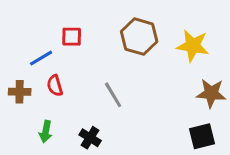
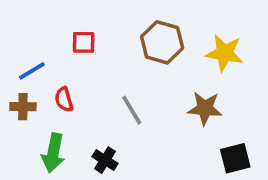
blue line: (41, 58) -> (32, 71), moved
brown star: (211, 93) -> (205, 108), moved
green arrow: (46, 132) -> (53, 153), size x1.5

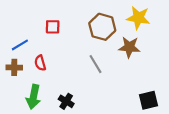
yellow star: (225, 53) -> (138, 18), moved
brown star: (205, 108) -> (129, 47), moved
gray line: (132, 110) -> (95, 64), moved

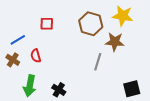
gray line: (95, 64) -> (98, 62), moved, turned 48
brown cross: (14, 67) -> (13, 60), turned 32

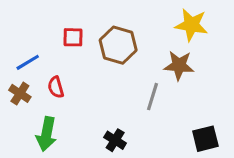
brown hexagon: (91, 24) -> (118, 45), moved
black cross: (59, 90) -> (115, 140), moved

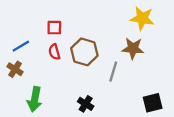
brown hexagon: (118, 45) -> (84, 52), moved
red semicircle: (56, 87) -> (54, 52), moved

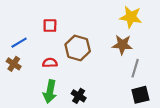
red semicircle: (54, 52) -> (50, 63), moved, turned 104
gray line: (113, 72) -> (135, 68), moved
green arrow: (35, 99) -> (50, 92), moved

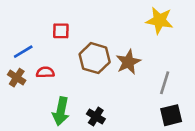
brown star: (122, 45) -> (128, 62), moved, turned -30
red semicircle: (50, 63) -> (45, 72), moved

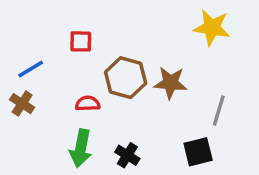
brown star: (128, 62) -> (170, 83), turned 30
red semicircle: (45, 72) -> (88, 104), moved
black square: (171, 115) -> (198, 152), moved

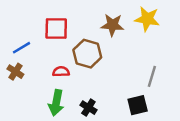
red square: (81, 41) -> (56, 29), size x1.5
brown star: (170, 83) -> (112, 25), moved

